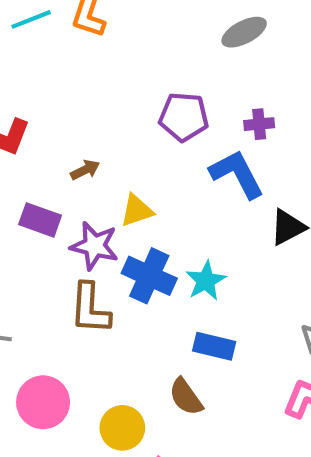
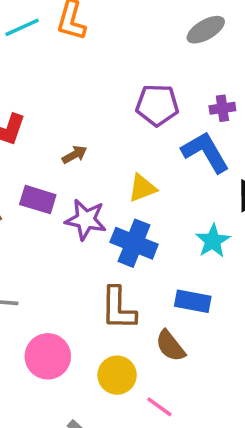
yellow triangle: (137, 211) -> (142, 188), moved
cyan star: (206, 281) -> (213, 241), moved
brown L-shape: (90, 308) -> (118, 308), moved

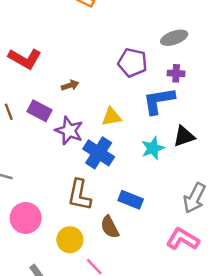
gray ellipse: (206, 30) -> (174, 38), moved
blue L-shape: (205, 152) -> (159, 101), turned -80
cyan star: (213, 241) -> (153, 148), moved

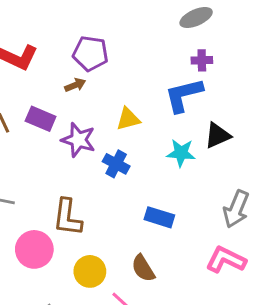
purple pentagon: (132, 63) -> (90, 53), moved
cyan star: (153, 148) -> (181, 153), turned 30
blue cross: (99, 153) -> (116, 164), size x0.7
brown L-shape: (79, 195) -> (67, 217), moved
brown semicircle: (110, 227) -> (143, 268), moved

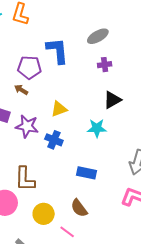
brown arrow: (75, 85) -> (21, 90), turned -120
blue L-shape: (184, 95) -> (57, 51), moved, turned 104
black triangle: (218, 135) -> (112, 100), moved

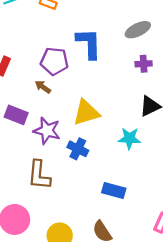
yellow triangle: (59, 109) -> (86, 113), size x1.4
brown L-shape: (25, 179) -> (39, 175), moved

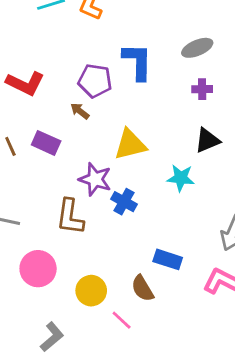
purple star: (47, 131) -> (95, 179), moved
blue cross: (78, 149) -> (124, 202), moved
blue rectangle: (114, 190) -> (168, 259), moved

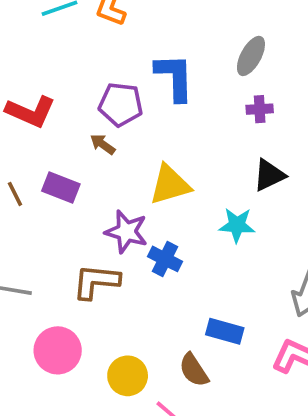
gray ellipse: (197, 48) -> (251, 56), turned -36
brown L-shape: (70, 217) -> (96, 282), turned 90

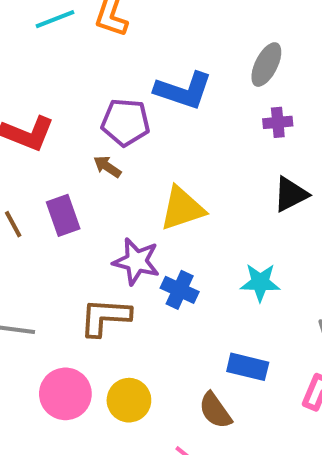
blue L-shape: (175, 77) -> (183, 90), turned 112
purple rectangle: (61, 187) -> (63, 215), turned 51
cyan star: (237, 225) -> (260, 282), moved
yellow circle: (128, 376) -> (129, 400), moved

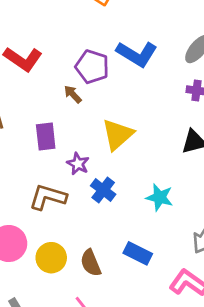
yellow triangle: (182, 208) -> (118, 135), turned -36
purple rectangle: (63, 215) -> (46, 137), moved
purple star: (136, 261) -> (78, 164), size x0.7
brown semicircle: (215, 410) -> (91, 263), moved

